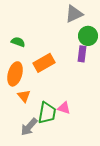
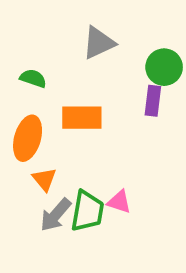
gray triangle: (74, 14) -> (99, 43), moved
orange rectangle: (44, 63) -> (82, 118), turned 30
gray arrow: (29, 127) -> (56, 215), moved

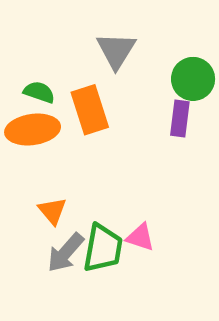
gray triangle: (99, 43) -> (116, 50), turned -33
orange rectangle: (82, 118) -> (90, 110), moved, turned 72
orange ellipse: (28, 138) -> (33, 130), moved, turned 66

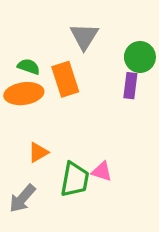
orange triangle: (52, 211) -> (38, 152), turned 40
gray arrow: (66, 253) -> (22, 199), moved

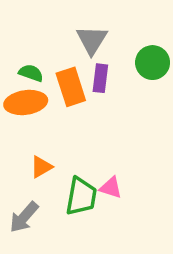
purple rectangle: (130, 86) -> (100, 78), moved

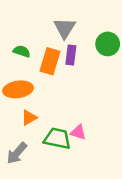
orange rectangle: (71, 87) -> (50, 61), turned 35
orange ellipse: (26, 102) -> (18, 89), moved
green trapezoid: (81, 196) -> (57, 138), turned -88

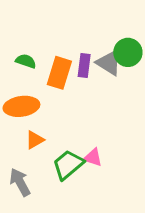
gray triangle: (65, 28) -> (109, 63), moved, turned -30
green trapezoid: (57, 138) -> (68, 165), turned -52
gray arrow: (17, 153) -> (20, 182), turned 110

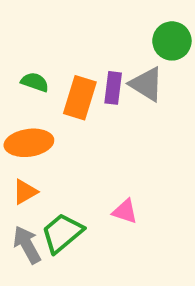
green circle: (128, 52) -> (172, 41), moved
orange triangle: (35, 140) -> (25, 192), moved
green trapezoid: (68, 165) -> (62, 233), moved

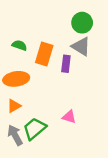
green circle: (172, 41) -> (82, 23), moved
purple rectangle: (113, 88) -> (66, 64), moved

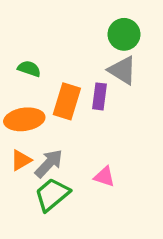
orange rectangle: (44, 54) -> (67, 101), moved
gray arrow: (15, 135) -> (49, 163), moved, turned 72

